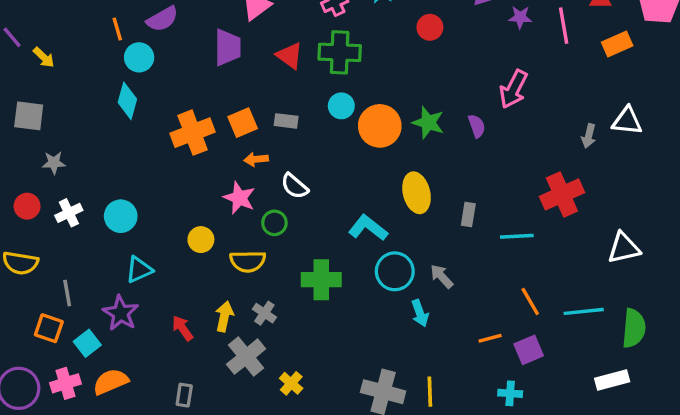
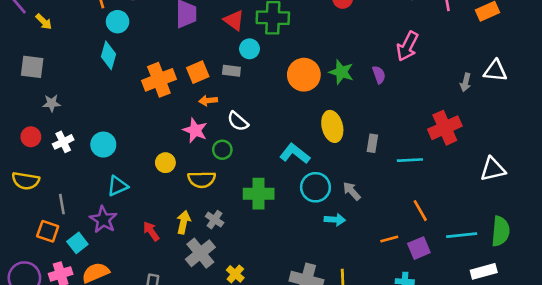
cyan circle: (341, 106) -> (249, 49), moved
cyan line: (584, 311) -> (462, 235), moved
cyan arrow: (420, 313) -> (335, 220), turned -66

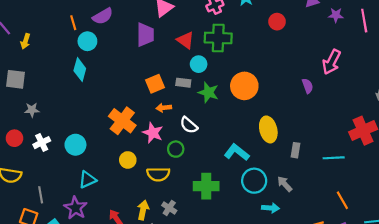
yellow arrow: (44, 22) -> (25, 41), turned 64
green star: (341, 72) -> (208, 92), moved
orange cross: (159, 80) -> (122, 121), moved, turned -32
gray rectangle: (372, 143) -> (296, 150), moved

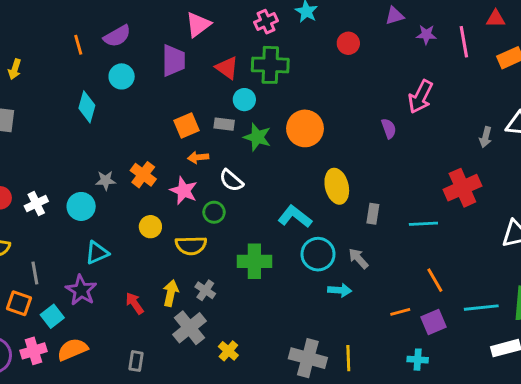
cyan circle: (87, 41) -> (122, 76), moved
gray star: (32, 110) -> (106, 180), moved
orange cross: (122, 121) -> (143, 175), size x0.7

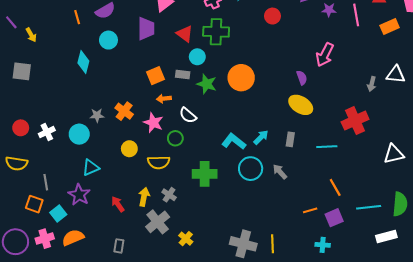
yellow arrow: (15, 69) -> (31, 35), turned -48
yellow ellipse: (337, 186) -> (301, 105), moved, turned -45
cyan arrow: (340, 290) -> (261, 137), moved, turned -49

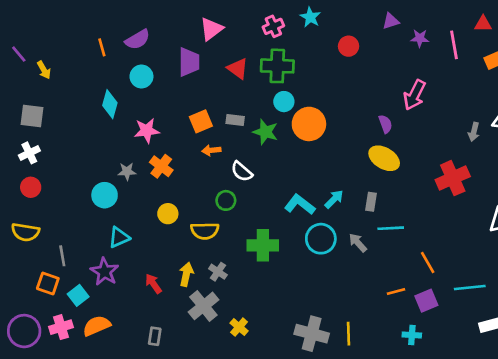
cyan circle: (197, 57) -> (284, 102), moved
pink star: (153, 123) -> (147, 131), moved, turned -30
white cross: (47, 132) -> (29, 153), moved
cyan line: (327, 147) -> (391, 228), moved

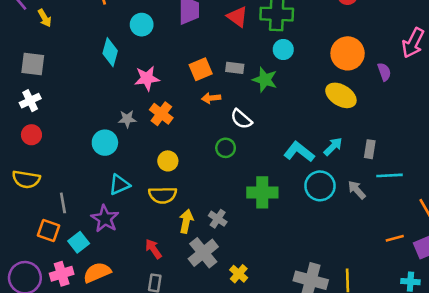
orange circle: (309, 124) -> (348, 53), moved
yellow ellipse: (384, 158) -> (341, 95), moved
yellow semicircle: (205, 231) -> (163, 195), moved
red arrow: (153, 284) -> (153, 249), moved

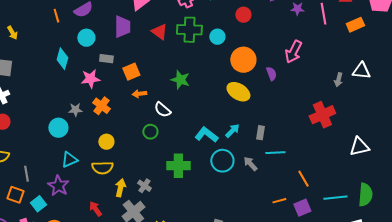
cyan circle: (283, 49) -> (217, 37), moved
gray rectangle: (235, 68) -> (106, 59), moved

